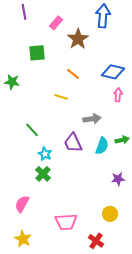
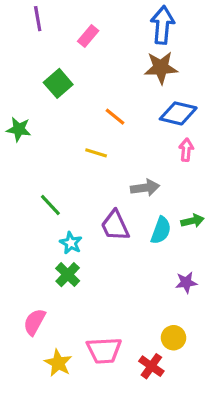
brown star: (78, 39) -> (161, 68), moved, turned 30
green square: (37, 53) -> (58, 83), turned -36
yellow star: (23, 239) -> (58, 363), moved
red cross: (96, 241) -> (151, 366), moved

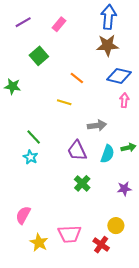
purple line: (38, 19) -> (23, 22), moved, turned 70
cyan star: (71, 243) -> (30, 157), moved
green cross: (68, 275) -> (82, 183), moved

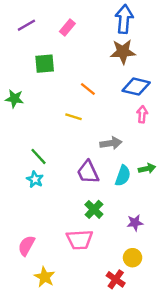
green square: (39, 56) -> (45, 64), turned 36
purple star: (124, 189) -> (135, 223), moved
pink trapezoid: (70, 234) -> (80, 240), moved

